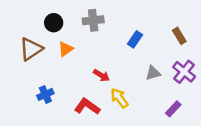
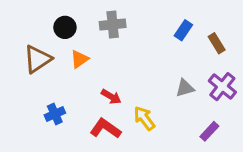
blue rectangle: (135, 39) -> (183, 30), moved
red arrow: (102, 75) -> (111, 97), moved

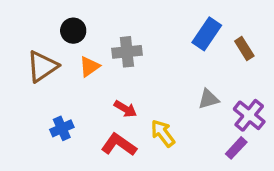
gray cross: (113, 24) -> (127, 52), moved
blue rectangle: (183, 30) -> (207, 34), size x1.4
purple cross: (222, 87) -> (249, 115), moved

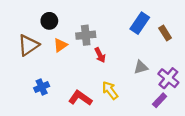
red arrow: (125, 109) -> (100, 55), moved, turned 32

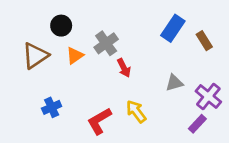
gray cross: (86, 35) -> (106, 43), turned -30
red L-shape: (80, 98) -> (99, 121), turned -65

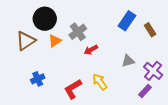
black circle: (61, 26) -> (45, 19), size x1.5
red arrow: (124, 68) -> (91, 50), turned 88

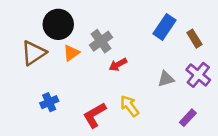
purple cross: (153, 71) -> (198, 75), moved

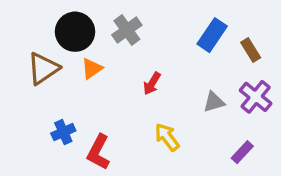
gray cross: (101, 41) -> (127, 30), moved
red arrow: (118, 65) -> (152, 84), turned -30
red L-shape: (95, 115) -> (98, 152), moved, turned -32

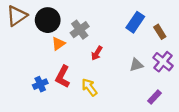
gray cross: (127, 30) -> (80, 30), moved
brown triangle: (43, 68) -> (17, 16), moved
yellow arrow: (167, 137) -> (89, 87), moved
red L-shape: (98, 152) -> (63, 77), moved

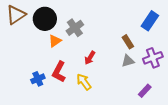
blue rectangle: (135, 22) -> (150, 21), moved
brown rectangle: (160, 32) -> (128, 42), moved
red arrow: (97, 53) -> (90, 58), moved
purple cross: (163, 62) -> (153, 58), turned 30

